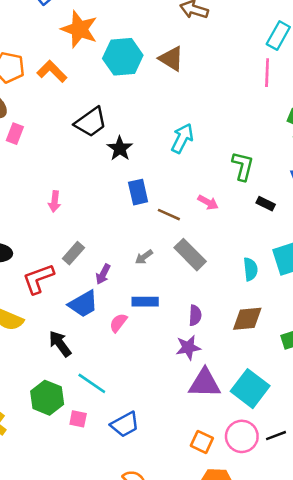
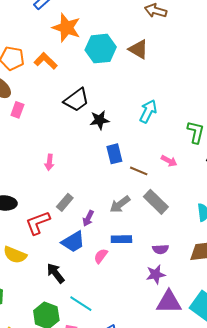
black star: (120, 148) -> (100, 120), turned 30
gray arrow: (144, 257) -> (120, 204), size x1.5
purple semicircle: (195, 315) -> (161, 249), turned 84

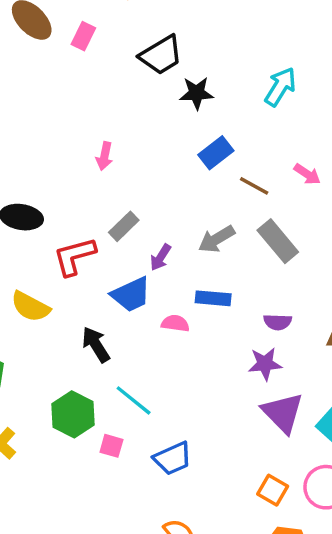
pink rectangle: (17, 110) -> (83, 36), moved
blue rectangle: (114, 154) -> (216, 153), turned 60
pink semicircle: (101, 256) -> (175, 323), turned 56
purple triangle: (169, 302) -> (283, 413), turned 40

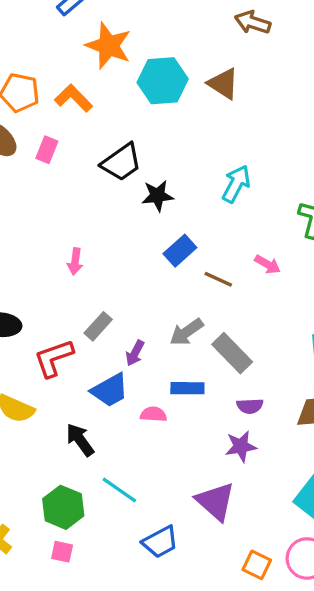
gray rectangle: (278, 241) -> (232, 353), moved
purple triangle: (283, 413) -> (215, 501), moved
pink square: (111, 446) -> (62, 552), moved

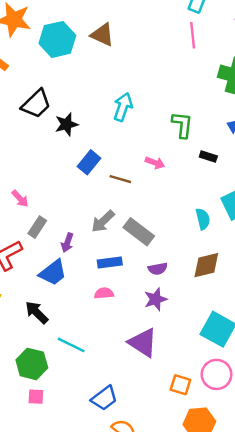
pink arrow: (75, 261) -> (20, 199), moved, turned -42
pink semicircle: (153, 414) -> (104, 293), moved
blue trapezoid: (160, 542) -> (104, 398), moved

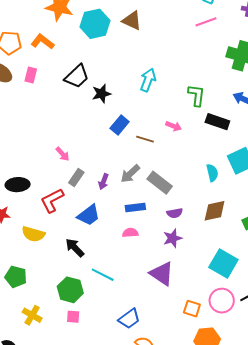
pink line: (193, 35) -> (206, 22), turned 75
black rectangle: (208, 156) -> (217, 122), size x1.6
purple arrow: (67, 243) -> (103, 182), moved

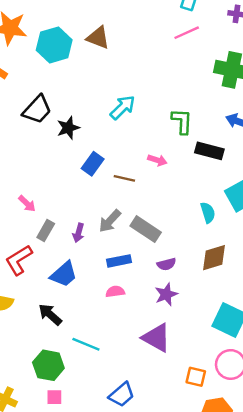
cyan arrow: (148, 80) -> (123, 107), turned 30

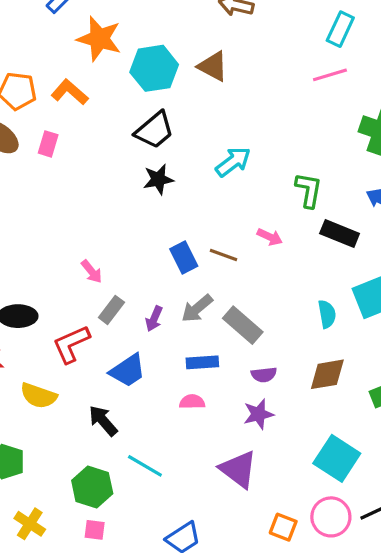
black trapezoid: (37, 110) -> (155, 130), moved
blue rectangle: (93, 164) -> (184, 257), moved, turned -70

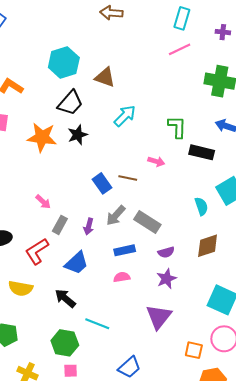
orange star: (99, 39) -> (42, 137), moved
brown triangle: (213, 66) -> (105, 77), moved
purple triangle: (238, 469) -> (159, 317), turned 40

